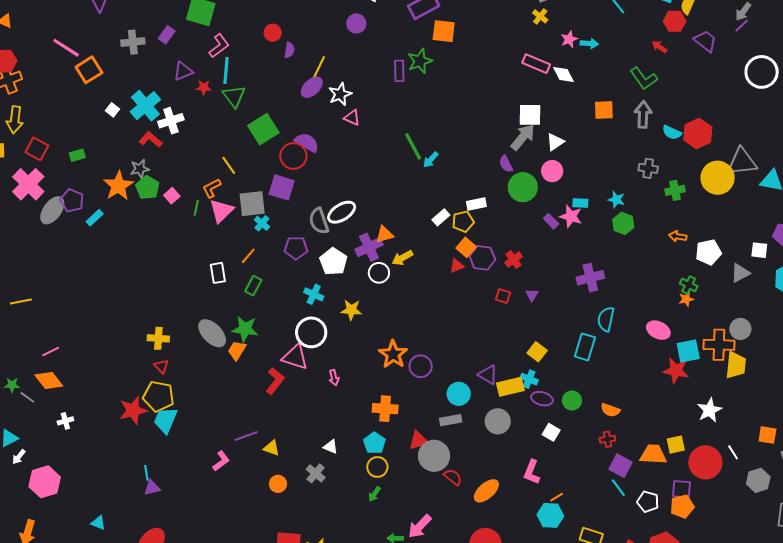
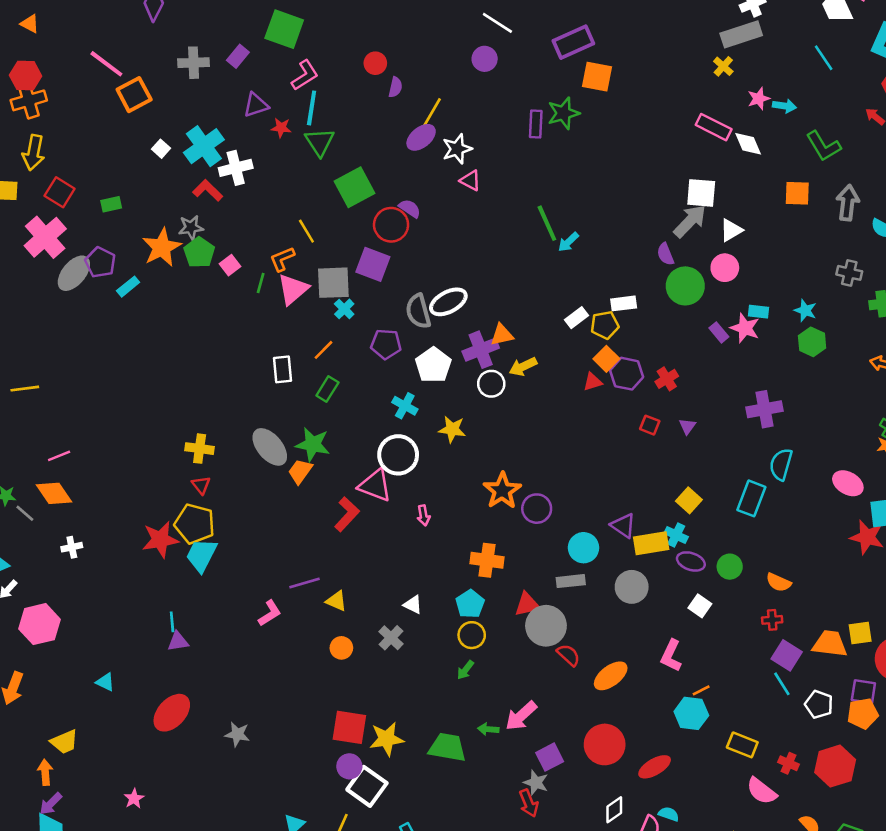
green L-shape: (644, 78) -> (823, 146), moved
purple semicircle: (307, 142) -> (410, 208), size x0.7

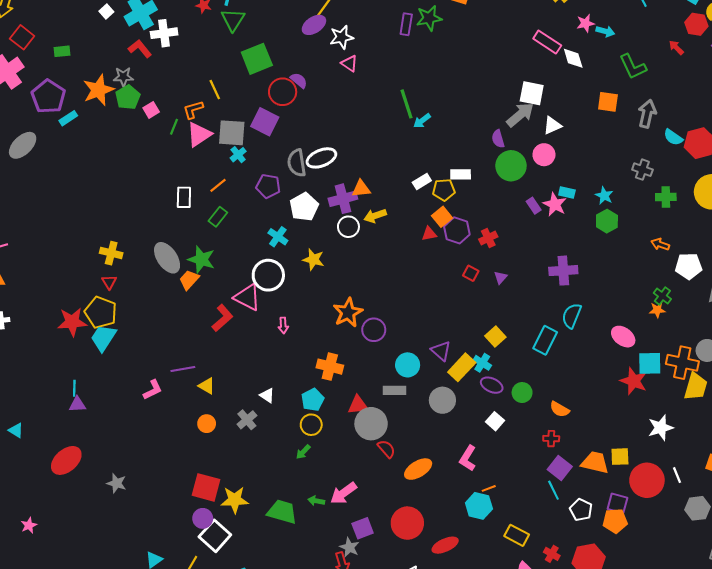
purple pentagon: (100, 262) -> (48, 97), size x1.4
gray ellipse: (74, 273) -> (23, 145), moved
yellow rectangle: (651, 543) -> (462, 367), turned -44

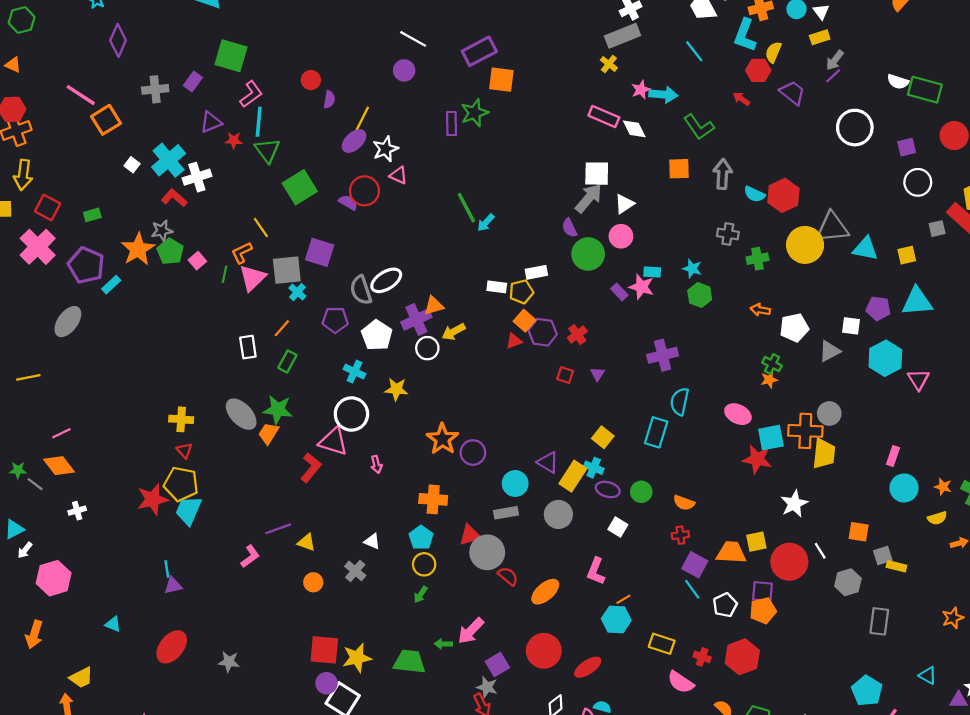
cyan arrow: (605, 31) -> (663, 95), size x1.4
red circle: (283, 92) -> (364, 191), moved
white rectangle: (422, 182) -> (497, 287), turned 48
white pentagon: (581, 510) -> (725, 605), turned 30

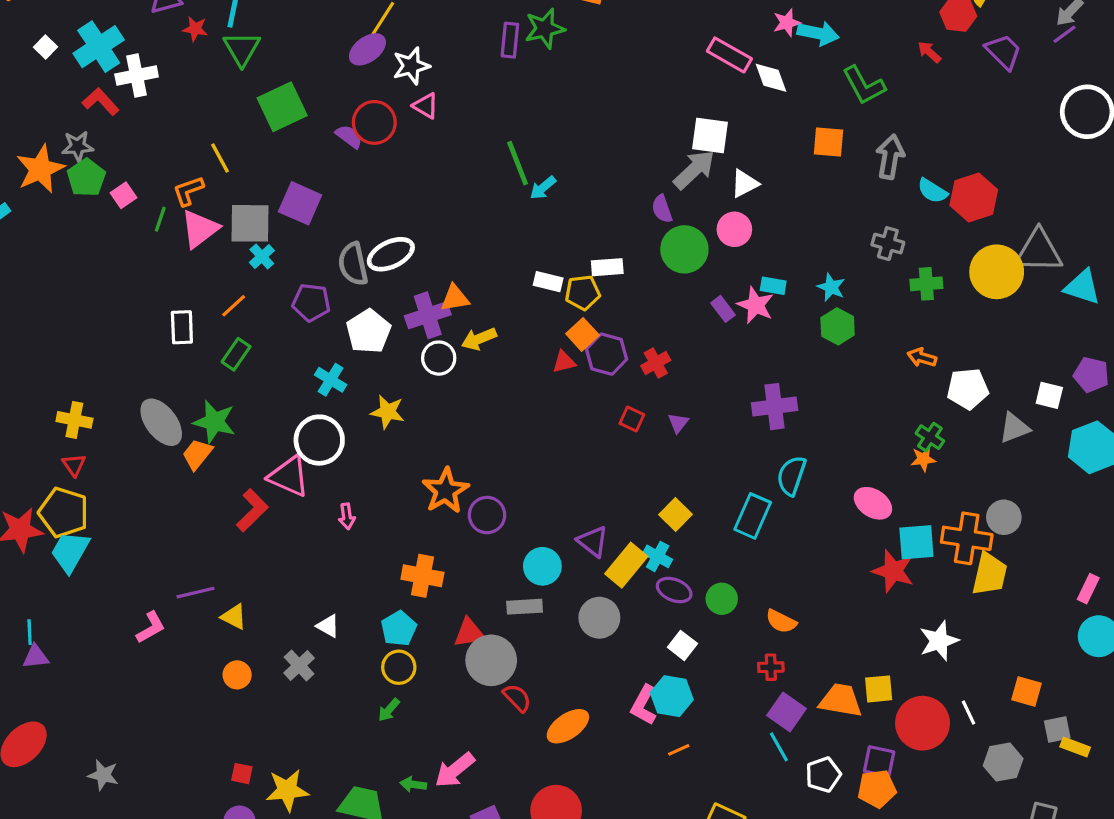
cyan hexagon: (616, 620) -> (672, 696), moved
red square: (324, 650) -> (242, 774), size x0.5

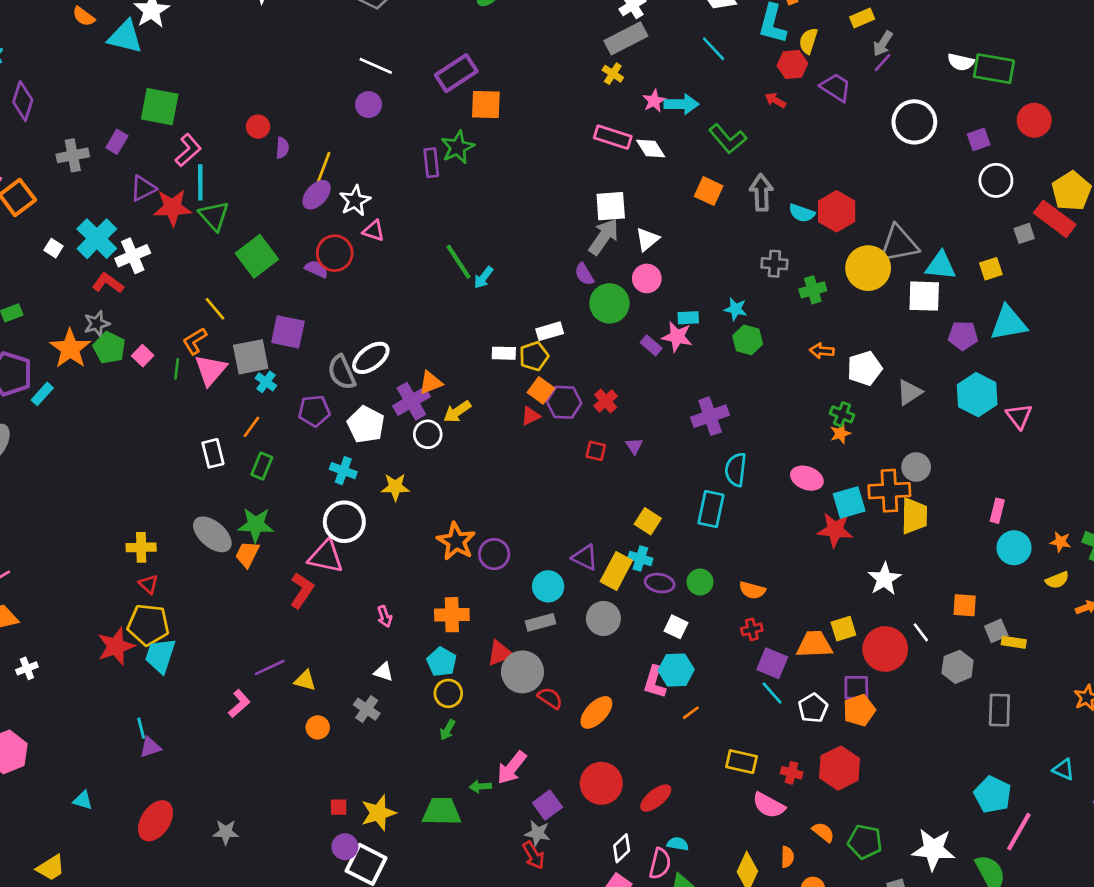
red star: (195, 29) -> (172, 208), size x1.8
orange square: (829, 142) -> (709, 191), turned 32
white square: (1049, 395) -> (924, 296), moved, size x1.5
pink arrow: (347, 516) -> (385, 616), moved

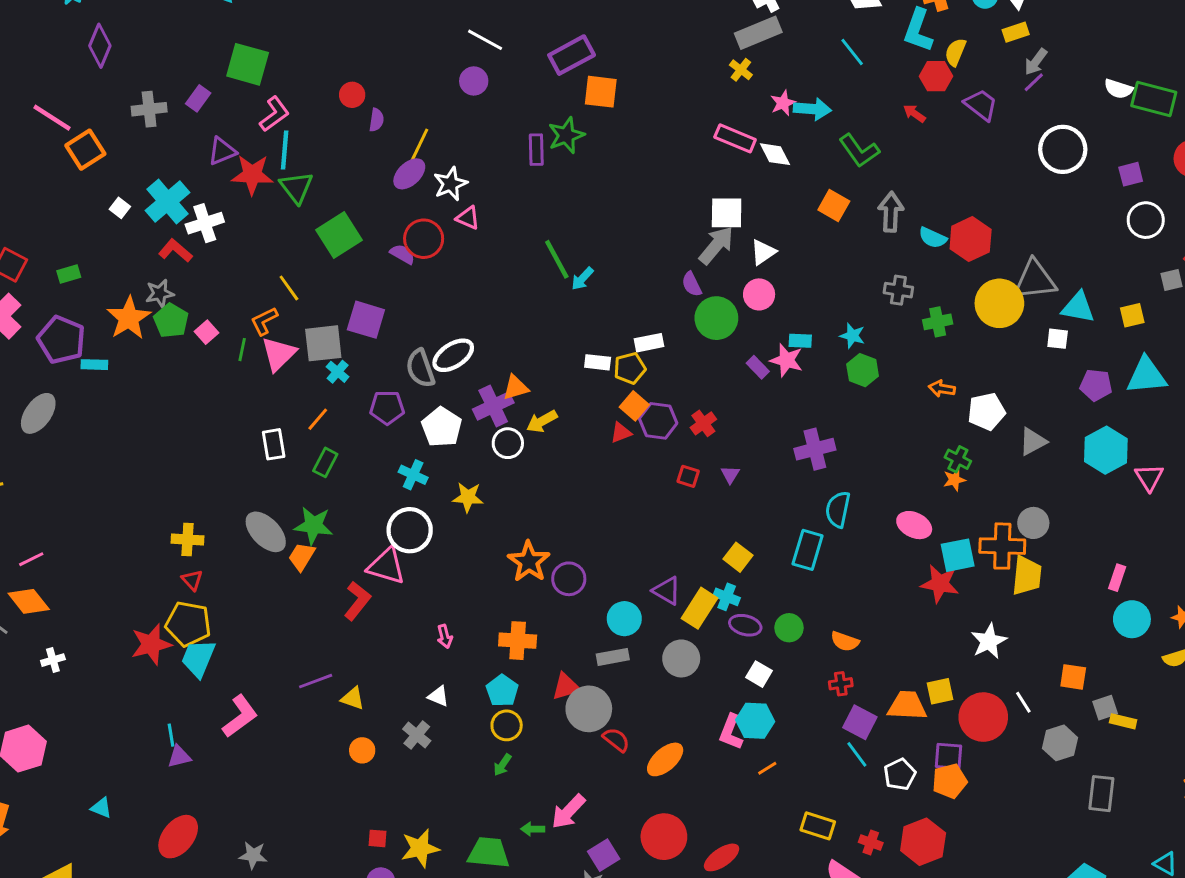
white square: (924, 296) -> (1058, 339), size x0.6
cyan rectangle: (42, 394) -> (94, 365), turned 45
pink L-shape: (239, 704) -> (240, 716), moved, size x1.4

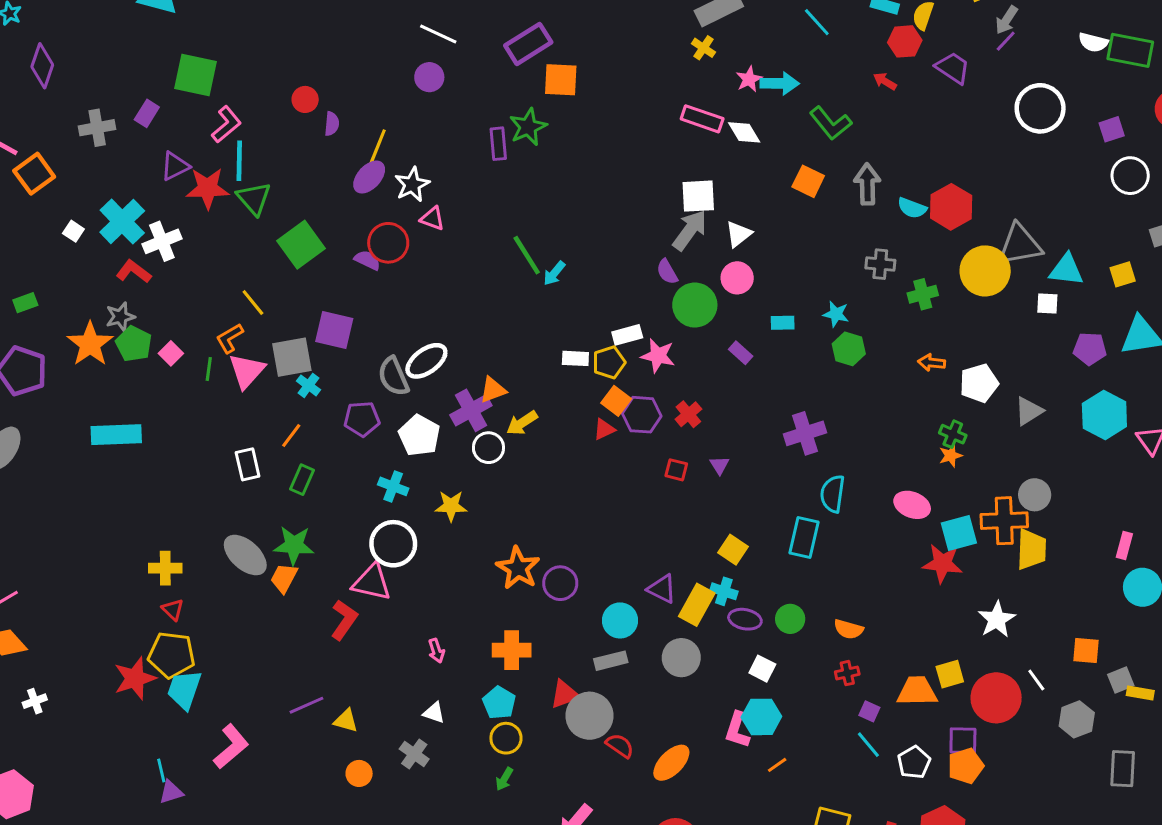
pink star: (787, 360) -> (658, 356), moved
cyan rectangle: (94, 365) -> (116, 435), moved, size x1.8
purple square: (860, 722) -> (869, 711), size x0.6

